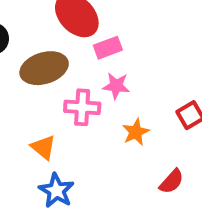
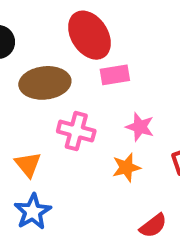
pink star: (116, 86) -> (140, 127), moved

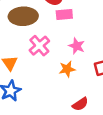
pink cross: (76, 131) -> (39, 46), turned 30

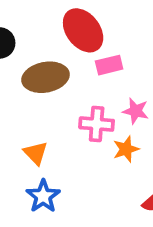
pink cross: (39, 46) -> (97, 124), moved, turned -36

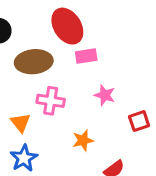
pink cross: (97, 124) -> (51, 101), moved
orange star: (126, 149) -> (83, 140), moved

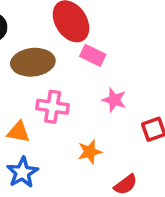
pink rectangle: (86, 56) -> (93, 55), turned 35
orange triangle: (21, 123) -> (18, 132), turned -40

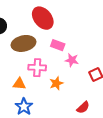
pink rectangle: (93, 55) -> (58, 45), moved
orange star: (90, 152) -> (56, 83), moved

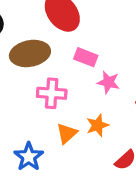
orange star: (56, 83) -> (97, 125), moved
orange triangle: (19, 84) -> (67, 133), moved, turned -48

